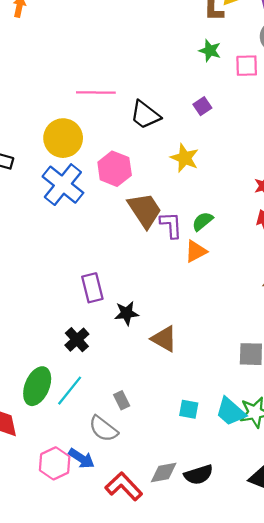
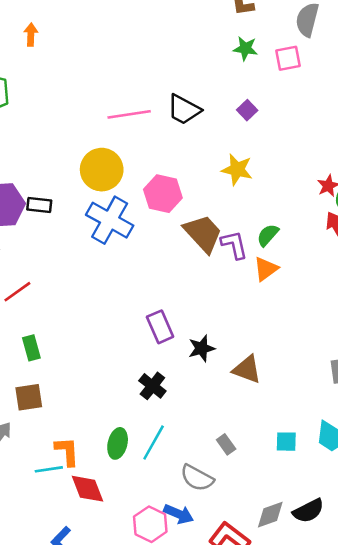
black trapezoid: (145, 115) -> (184, 110), moved
green ellipse: (37, 386) -> (118, 443), size x0.7
gray rectangle: (122, 400) -> (226, 444), moved

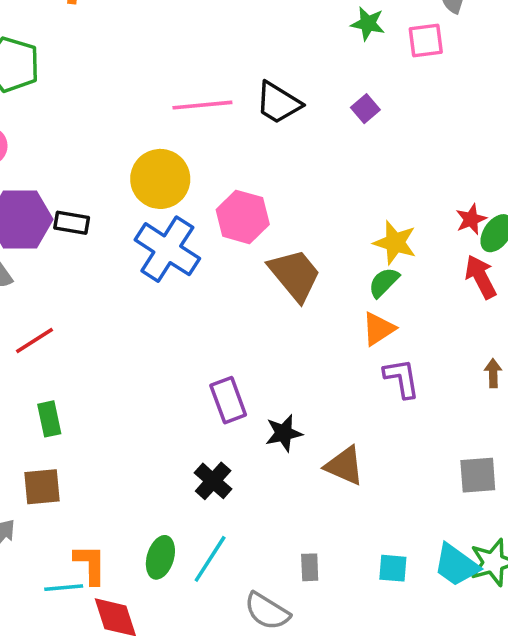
yellow star: (237, 170) -> (395, 243), moved
purple L-shape: (234, 245) -> (402, 378), moved
gray rectangle: (226, 444) -> (310, 567), turned 30

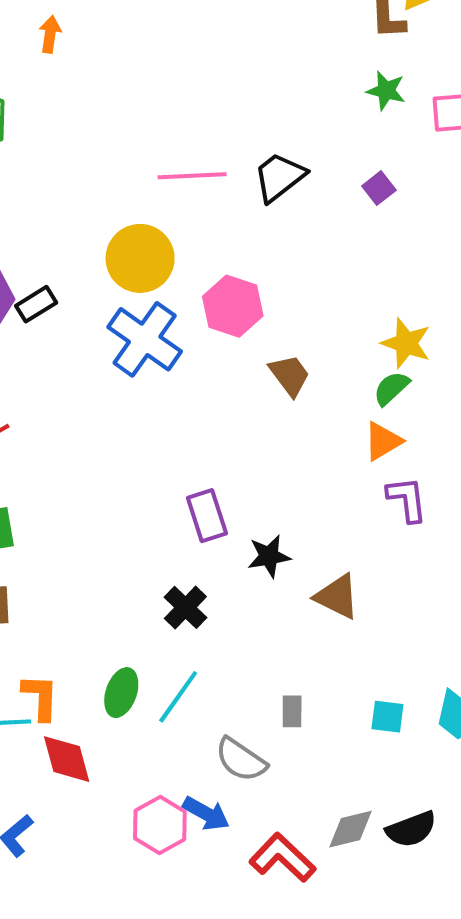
black trapezoid: (278, 103) -> (279, 177), turned 108
black rectangle: (72, 223) -> (36, 304), turned -44
brown trapezoid: (295, 275) -> (290, 375), size x0.7

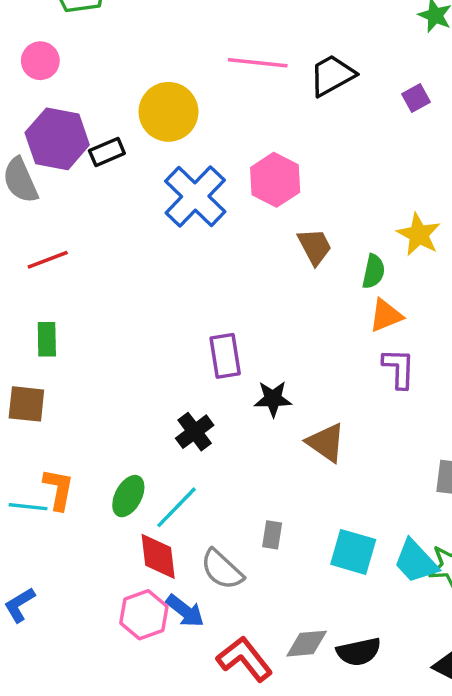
yellow circle: (140, 258) -> (168, 112), moved
green semicircle: (391, 388) -> (374, 271), moved, turned 136
cyan square: (387, 717) -> (353, 552), size x1.5
red diamond: (67, 759) -> (158, 556), moved

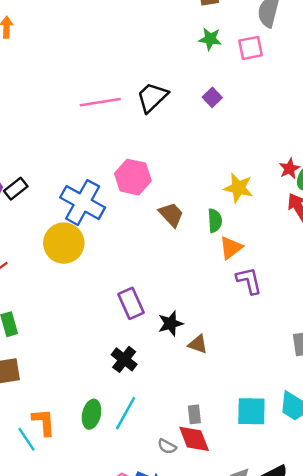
yellow circle: (168, 112) -> (64, 243), moved
brown triangle: (326, 442) -> (198, 344), moved, size x0.7
cyan line: (28, 507) -> (26, 439), turned 65
red diamond: (158, 556) -> (194, 439), moved
gray semicircle: (222, 569) -> (167, 446), size x0.6

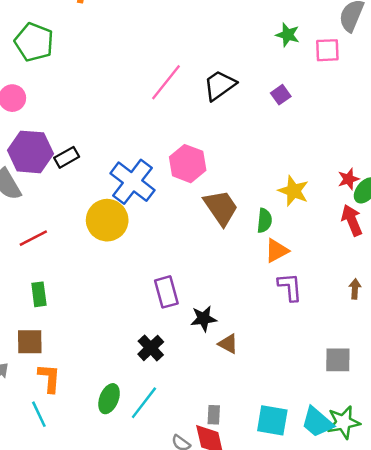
pink line: (100, 102) -> (166, 82), turned -51
brown trapezoid: (171, 215) -> (221, 208), size x1.4
orange L-shape: (44, 422) -> (49, 378), moved

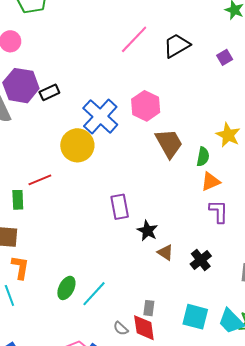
red line: (33, 238) -> (40, 180), moved
black star: (203, 319) -> (147, 231), turned 30
black cross: (151, 348) -> (201, 260), moved

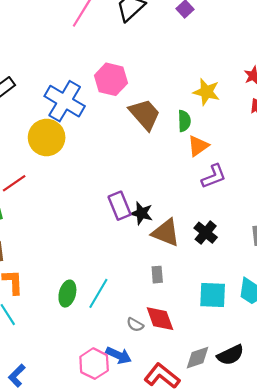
purple rectangle: (120, 207) -> (120, 206), moved
purple L-shape: (219, 211) -> (214, 176), turned 80
brown triangle: (165, 252) -> (166, 233), size x1.6
gray rectangle: (149, 308) -> (157, 275), moved

